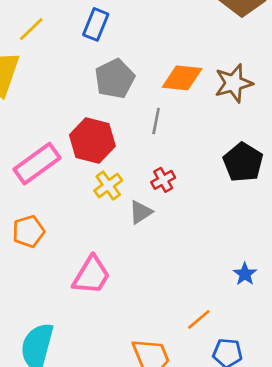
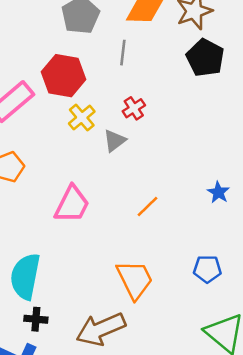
black pentagon: (243, 162) -> (205, 58), moved
orange line: (199, 320) -> (147, 206), moved

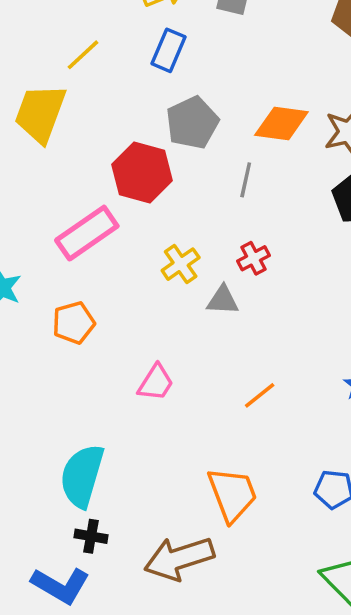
red hexagon: (64, 76) -> (142, 172), moved
gray triangle: (115, 141) -> (223, 300), turned 35
pink trapezoid: (72, 204) -> (156, 383), size x0.7

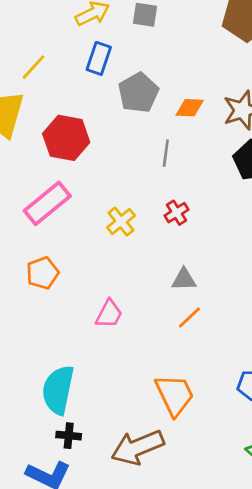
gray pentagon: (192, 123) -> (138, 93), moved
orange diamond: (281, 123) -> (190, 108), size x0.7
red hexagon: (142, 172) -> (66, 138), moved
gray triangle: (223, 300) -> (184, 279), moved

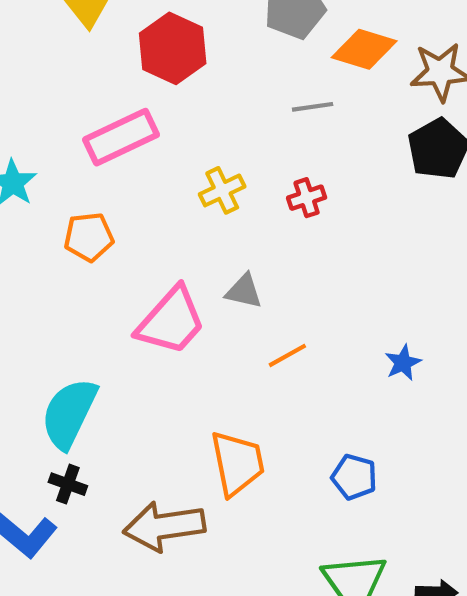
orange diamond: (190, 108) -> (364, 49), size x1.4
gray line: (166, 153) -> (313, 107), turned 60
gray triangle: (184, 279) -> (244, 291), moved
pink trapezoid: (109, 314) -> (171, 321), size x1.6

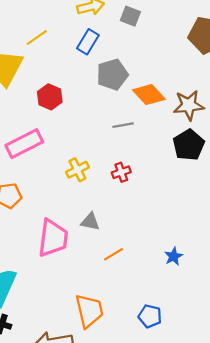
red hexagon: (173, 48) -> (50, 97), size x0.7
orange diamond: (364, 49) -> (149, 95), turned 32
pink trapezoid: (171, 321) -> (53, 238), turned -33

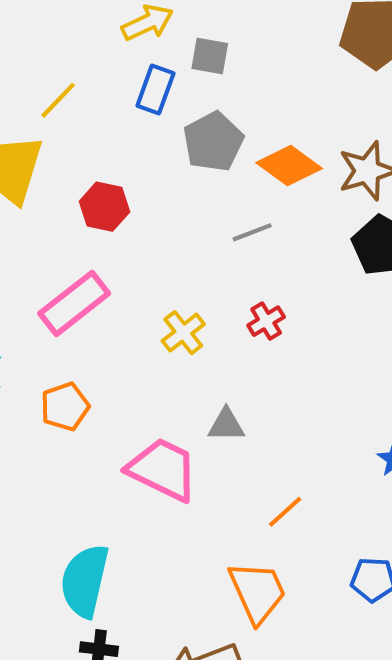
gray square: (130, 16) -> (210, 56), moved
pink trapezoid: (53, 238) -> (163, 469), turned -60
orange line: (114, 254) -> (285, 512), moved

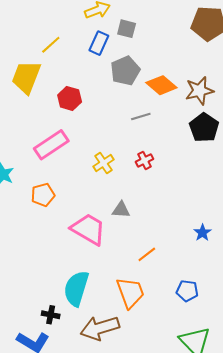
cyan semicircle: (85, 581) -> (76, 288), moved

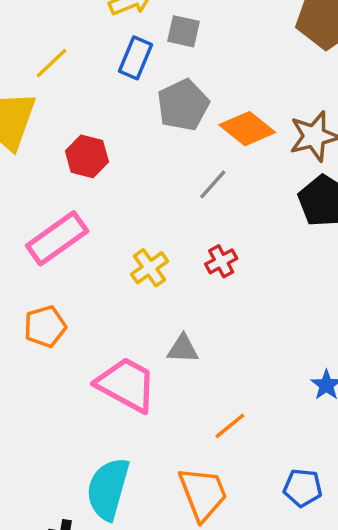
gray line: (141, 116) -> (213, 184), turned -30

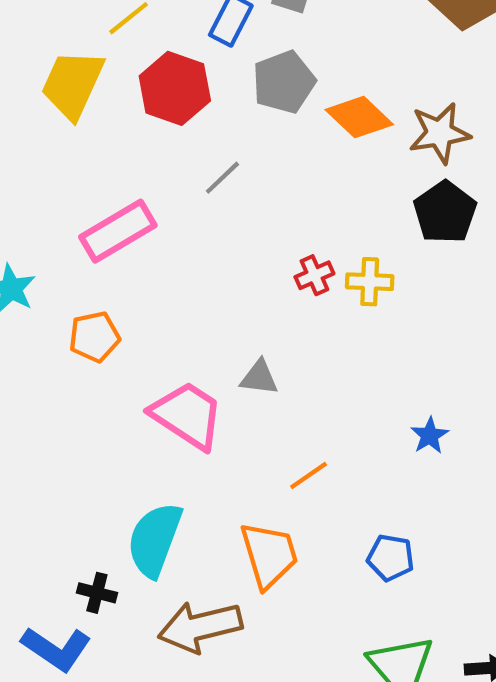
red hexagon: (87, 156) -> (175, 88), moved, size x1.4
gray line: (213, 184) -> (222, 178), moved
yellow cross: (150, 268) -> (370, 282), moved, turned 33

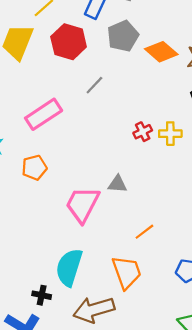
pink trapezoid: (187, 415) -> (82, 204), turned -93

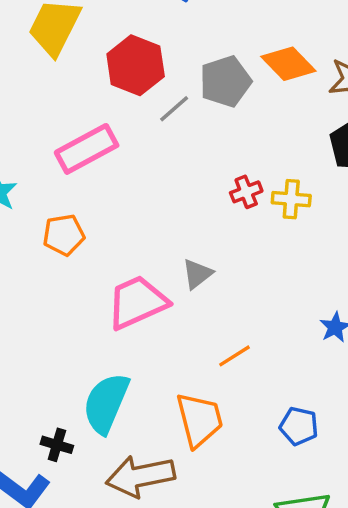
gray pentagon: (123, 36) -> (225, 81), moved
red hexagon: (69, 42) -> (136, 65), moved
gray triangle: (117, 184) -> (197, 274), turned -48
pink trapezoid: (82, 204) -> (137, 302), turned 33

